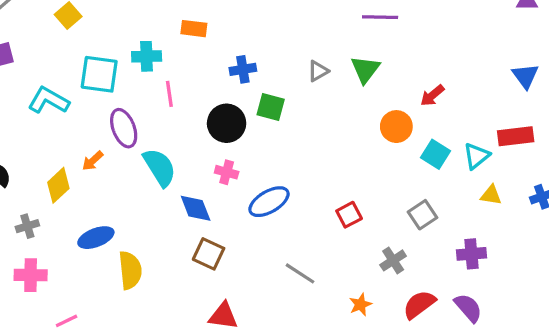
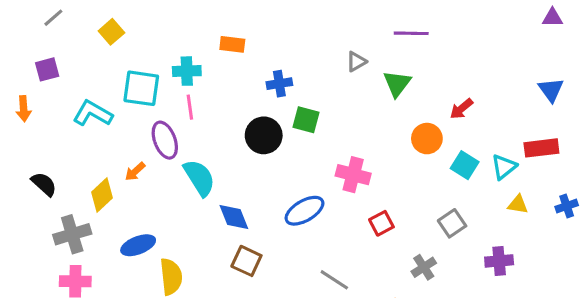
gray triangle: (318, 71) -> (356, 62), moved
pink line: (169, 94) -> (190, 107), moved
pink cross: (227, 172) -> (353, 175), moved, size x1.5
gray cross: (27, 226) -> (72, 234), size x1.6

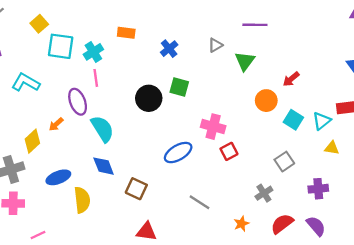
cyan cross: (187, 71) -> (93, 52), turned -30
blue cross: (279, 84) -> (169, 49), moved, turned -30
cyan square: (141, 88) -> (61, 46), moved
blue diamond: (234, 217) -> (104, 166), moved
red square: (381, 223) -> (229, 151), moved

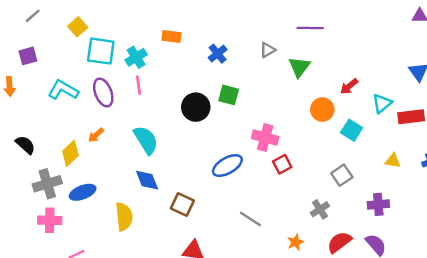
purple ellipse: (78, 102) -> (103, 92), moved
cyan triangle: (322, 121) -> (382, 103), moved
blue ellipse: (58, 177) -> (83, 192), moved

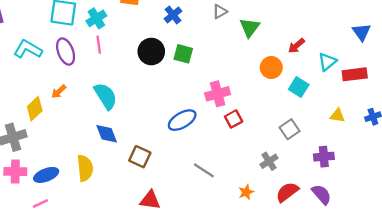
black circle: (196, 107) -> (151, 52), moved
pink cross: (265, 138) -> (218, 94), turned -30
blue ellipse: (83, 192) -> (46, 175), moved

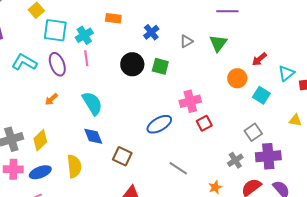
gray triangle: (220, 12) -> (186, 41), moved
yellow diamond: (35, 109) -> (40, 140), moved
purple cross: (324, 157) -> (268, 156), moved, size x1.4

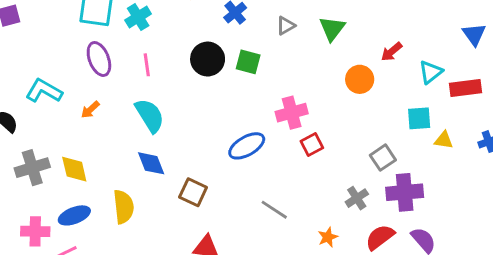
pink line: (86, 58) -> (147, 65), moved
cyan L-shape: (24, 62) -> (44, 91), moved
cyan square: (261, 95) -> (419, 118), moved, turned -36
yellow diamond: (40, 140) -> (74, 169), turned -60
pink cross: (13, 169) -> (35, 231), moved

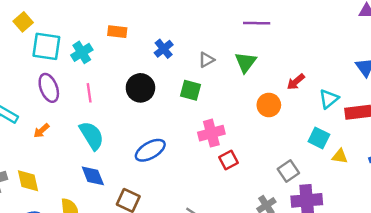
green square: (248, 62) -> (191, 90), moved
cyan square: (419, 118) -> (319, 138), turned 30
blue ellipse: (247, 146) -> (150, 150), moved

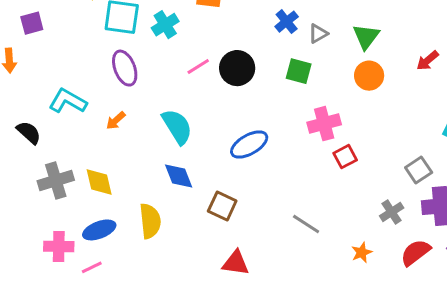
blue cross: (164, 49) -> (287, 22), moved
pink line: (89, 93) -> (198, 67), moved, turned 66
orange circle: (269, 105) -> (369, 76), moved

